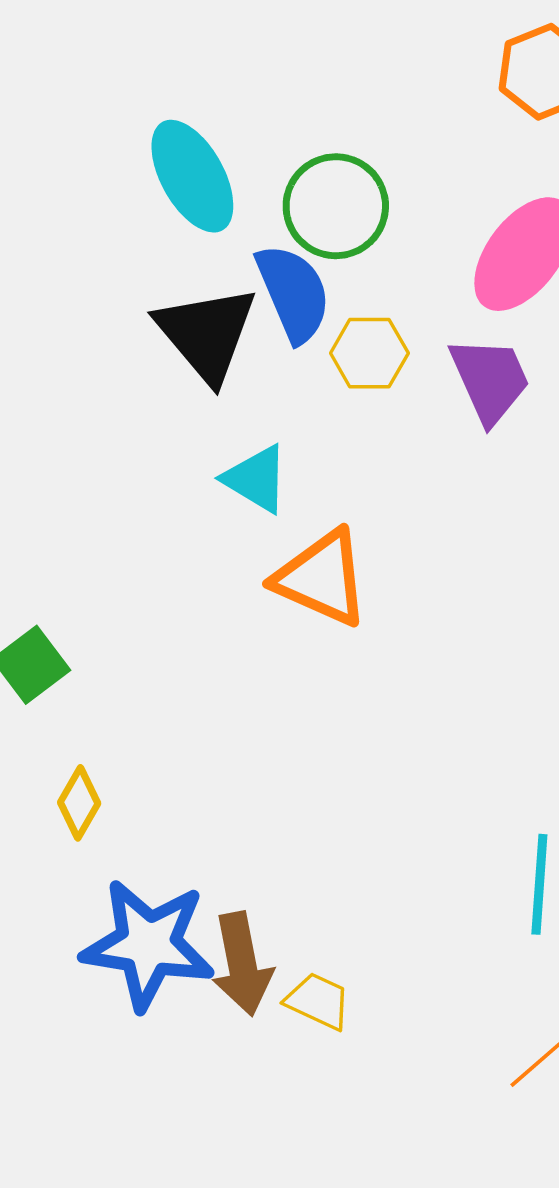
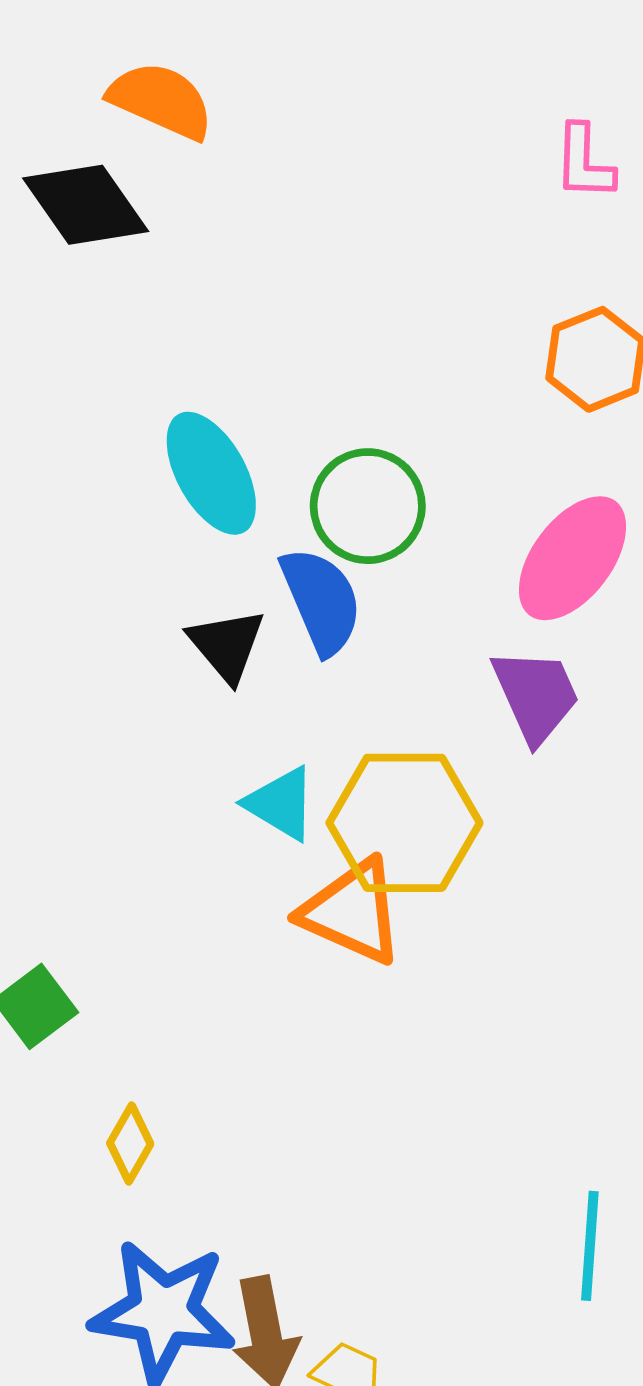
black triangle: (207, 334) -> (227, 645), size x0.7
yellow hexagon: (369, 353) -> (404, 823), moved, size x1.8
yellow diamond: (79, 803) -> (130, 1144), moved

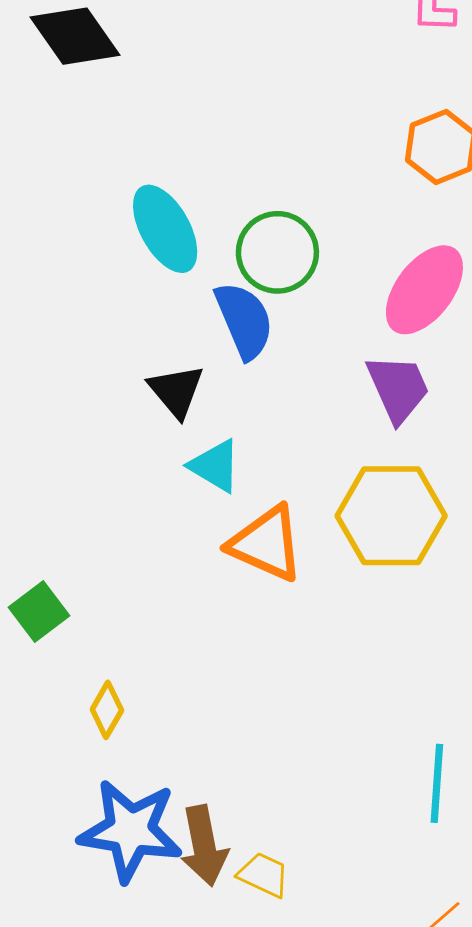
black triangle: (227, 645) -> (176, 391), moved
yellow hexagon: (404, 823) -> (391, 516), moved

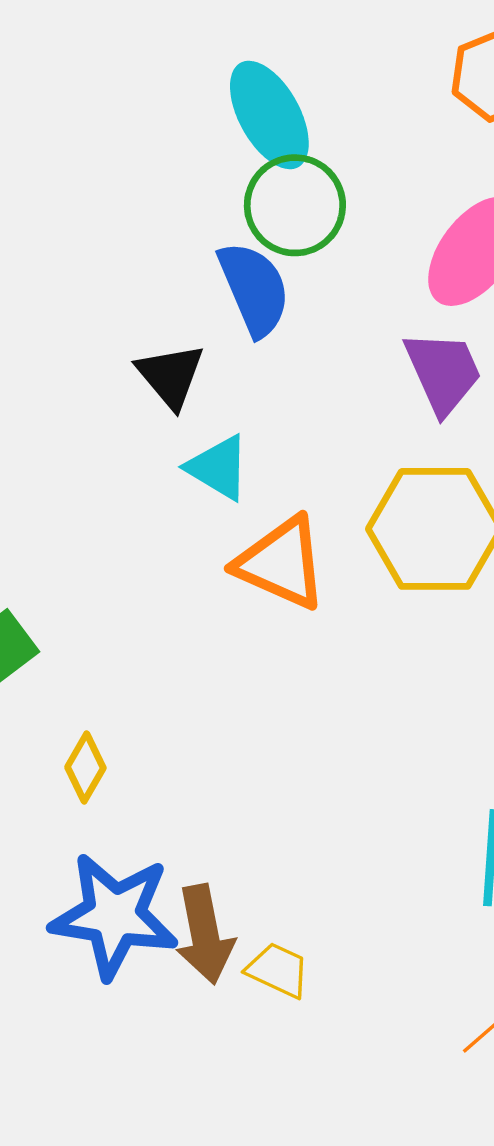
cyan ellipse: (165, 229) -> (269, 115), moved

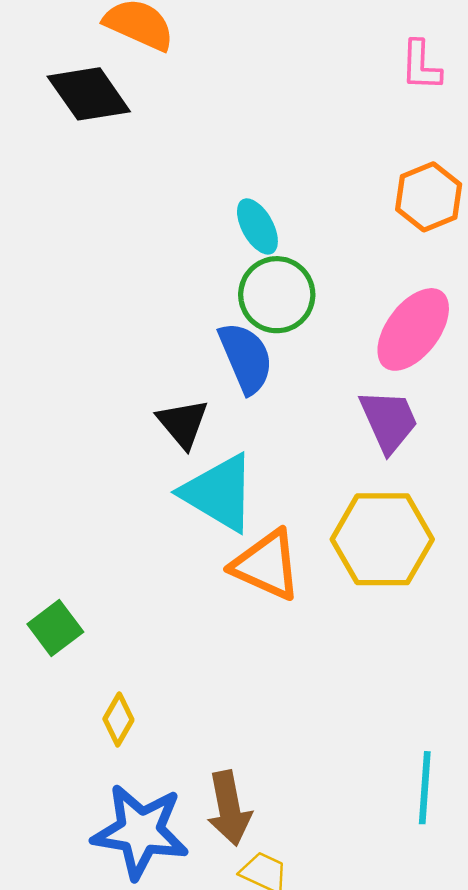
cyan ellipse: (269, 115) -> (257, 226), size x0.7
cyan triangle: (218, 468) -> (219, 493), size x1.6
brown arrow: (205, 934) -> (229, 808), moved

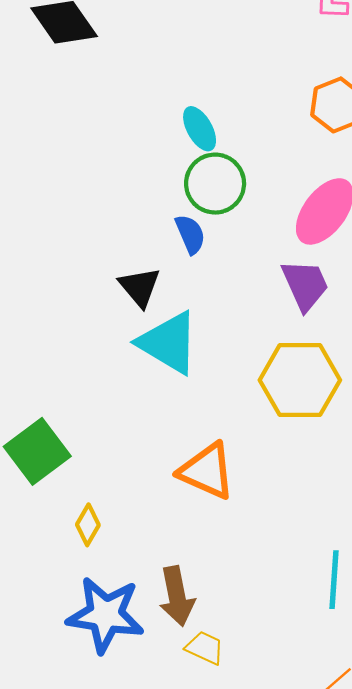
blue semicircle: (246, 358) -> (190, 234), size x0.7
orange triangle: (266, 565) -> (207, 471), moved
green square: (55, 628) -> (37, 451), size x1.5

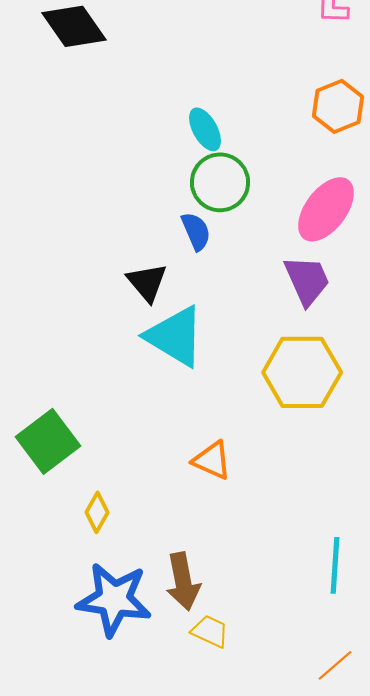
orange triangle: (207, 471) -> (212, 460), size x0.7

